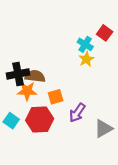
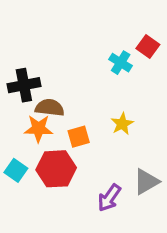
yellow star: (86, 59) -> (122, 124), moved
black cross: (18, 74) -> (24, 85), moved
purple arrow: (77, 113) -> (109, 198), moved

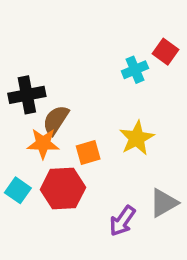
cyan cross: (121, 63) -> (135, 70), turned 35
brown semicircle: (50, 108) -> (56, 120), turned -64
yellow star: (122, 124) -> (137, 138), size x1.4

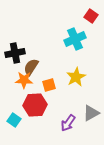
red square: (166, 52) -> (91, 16), moved
cyan cross: (135, 70) -> (75, 39), size x1.5
cyan square: (18, 190) -> (14, 120), moved

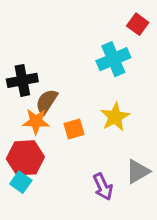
red hexagon: (35, 105) -> (25, 158), moved
purple arrow: (68, 123) -> (103, 187), turned -60

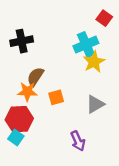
black cross: (22, 80) -> (22, 41), moved
yellow star: (115, 117) -> (94, 62), moved
gray triangle: (138, 171) -> (95, 104), moved

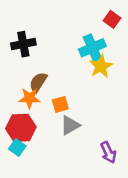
gray triangle: (95, 104) -> (70, 125), moved
purple arrow: (78, 141) -> (108, 152), moved

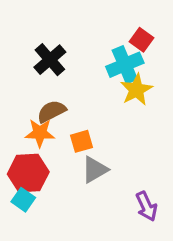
red square: (112, 19) -> (141, 40), moved
black cross: (23, 44) -> (50, 60), moved, turned -30
brown semicircle: (38, 82) -> (52, 111), turned 30

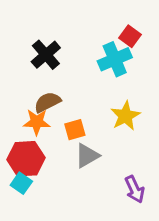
yellow star: (136, 90) -> (125, 116), moved

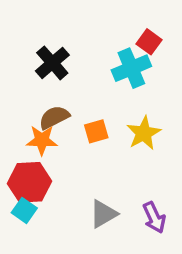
orange square: (75, 130) -> (96, 131), moved
gray triangle: (87, 156) -> (103, 214), moved

